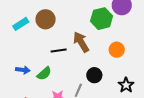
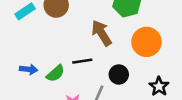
orange circle: (117, 50) -> (146, 42), size x1.5
black line: (59, 51) -> (82, 61), moved

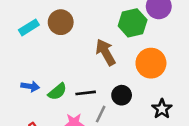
black line: (82, 61) -> (86, 93), moved

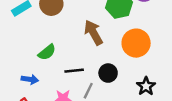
blue arrow: (30, 86) -> (30, 79), moved
green semicircle: (57, 92) -> (47, 52), moved

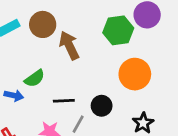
brown arrow: (93, 32) -> (69, 45), moved
blue arrow: (30, 79) -> (14, 95), moved

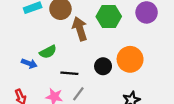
green hexagon: (118, 30) -> (109, 17), moved
black circle: (102, 106) -> (103, 66), moved

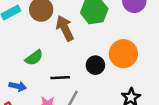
blue arrow: (29, 63) -> (18, 86), moved

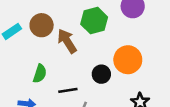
green semicircle: (34, 58) -> (40, 74), turned -30

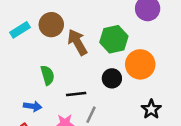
green hexagon: (94, 21) -> (114, 39), moved
green semicircle: (40, 74) -> (47, 75), turned -36

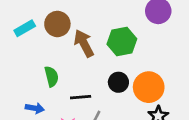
orange circle: (140, 64) -> (149, 87), moved

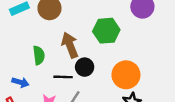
brown arrow: (84, 43) -> (70, 45), moved
black circle: (118, 82) -> (85, 67), moved

